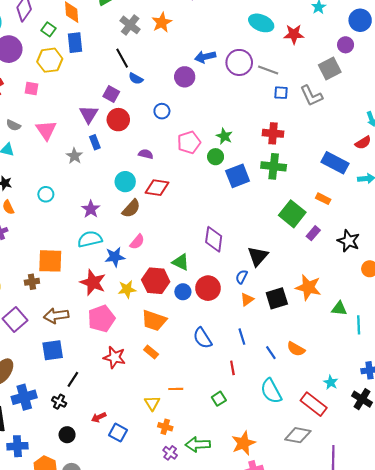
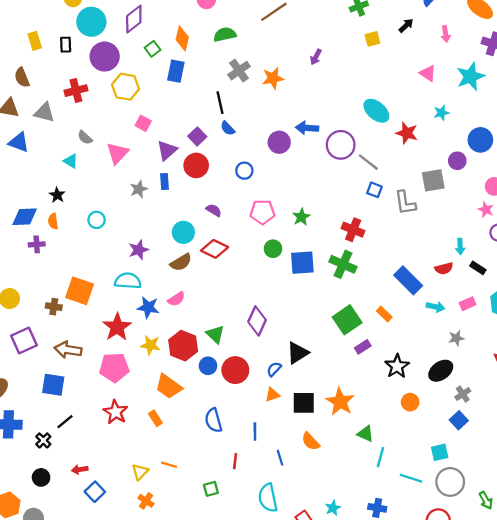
yellow hexagon: (50, 60) -> (126, 87), moved
pink square: (31, 88) -> (143, 123), moved
green circle: (216, 157) -> (273, 249), moved
orange semicircle: (296, 349) -> (311, 441), moved

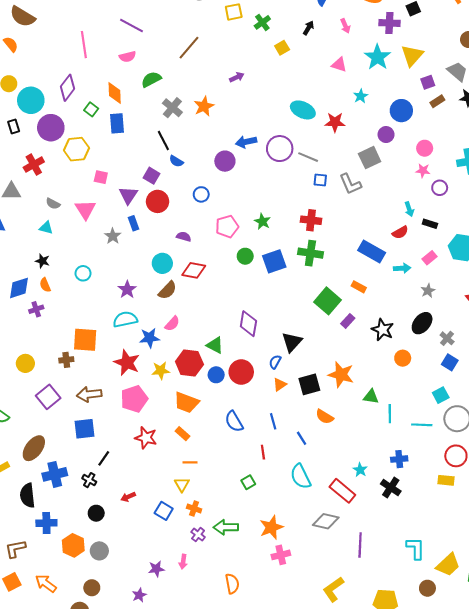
purple arrow: (316, 57) -> (237, 77), turned -128
orange line: (169, 465) -> (190, 462), moved
blue square: (95, 492) -> (164, 511), moved

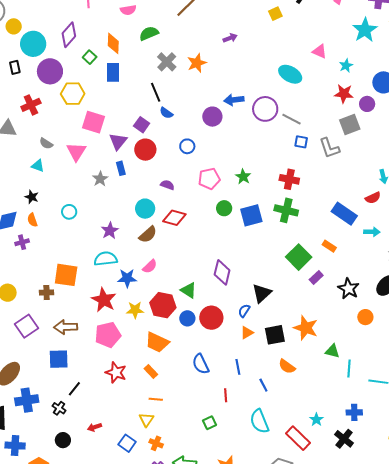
pink triangle: (339, 65) -> (320, 51), moved
red star: (335, 122) -> (344, 94), moved
pink square: (101, 177) -> (94, 122), size x1.6

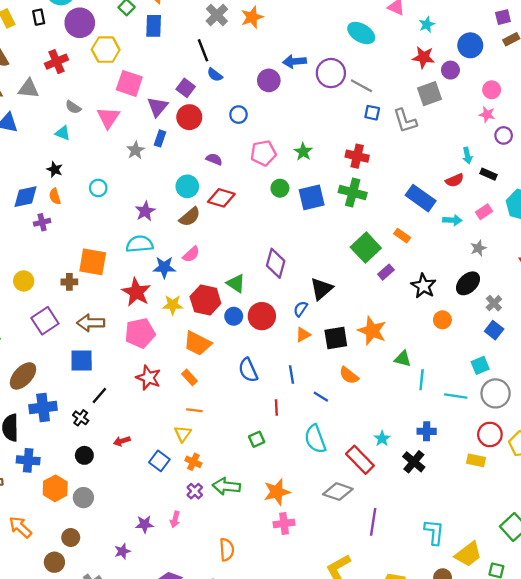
blue rectangle: (121, 168) -> (160, 138), turned 32
blue line: (263, 385) -> (321, 397), turned -32

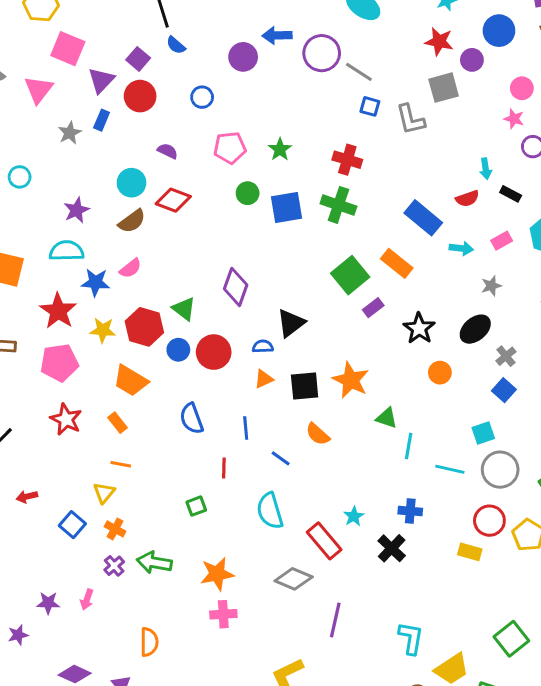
orange rectangle: (402, 236) -> (397, 263), size x1.5
blue semicircle: (300, 309) -> (263, 346), turned 49

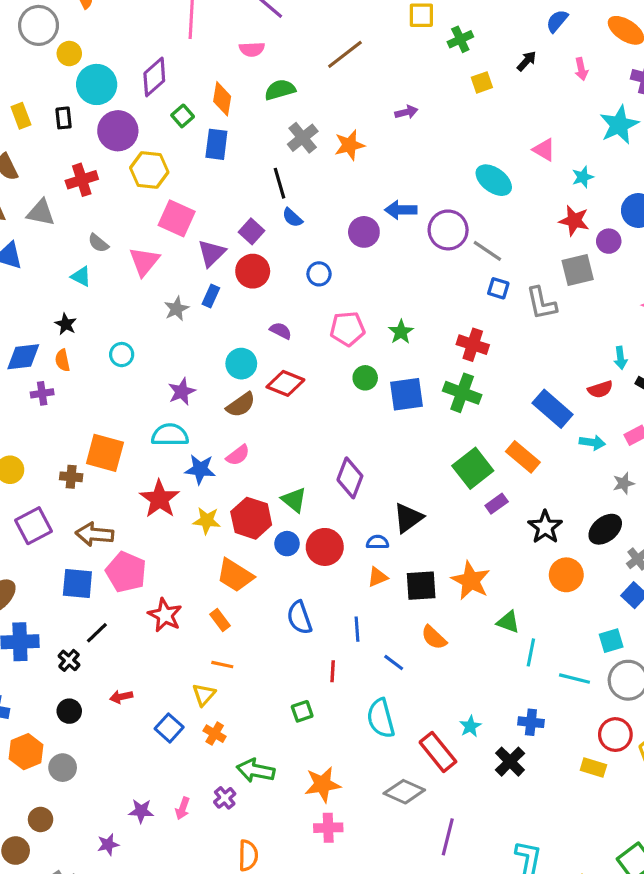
pink pentagon: (59, 363) -> (126, 572), moved, turned 30
orange circle: (440, 373) -> (566, 575), size x1.4
purple cross: (114, 566) -> (225, 798), moved

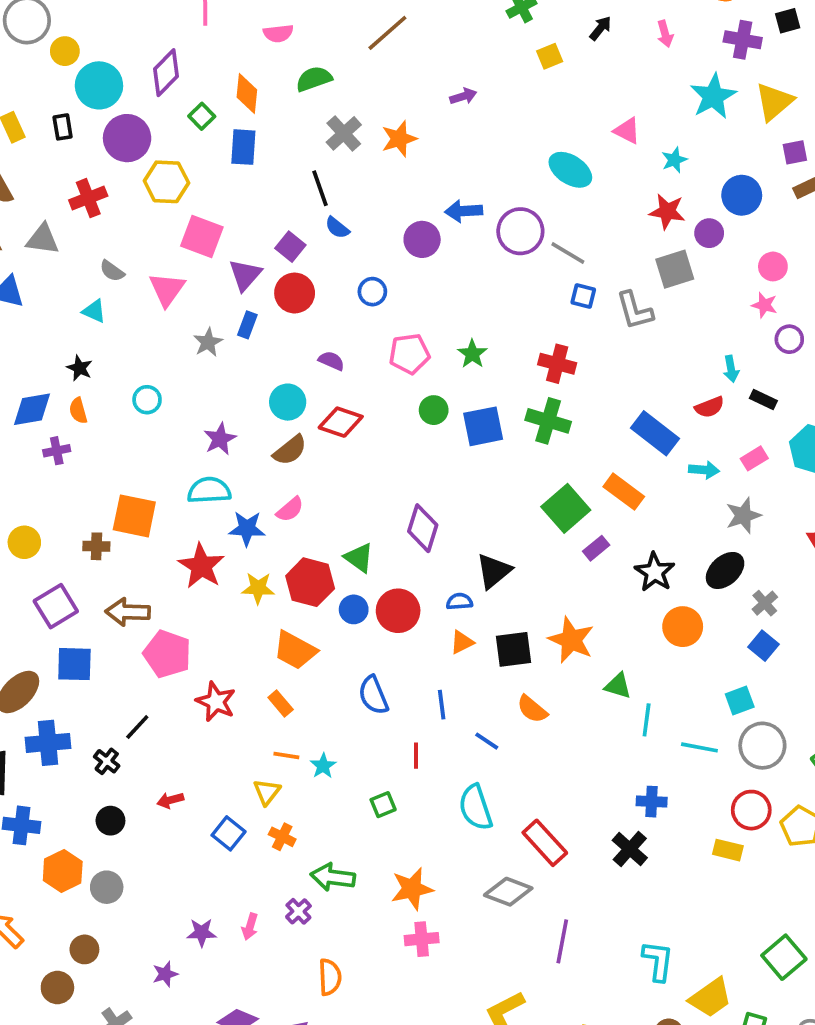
gray star: (624, 483) -> (743, 515), size x1.4
blue square: (77, 584) -> (74, 664), moved
cyan star: (470, 726) -> (323, 766), moved

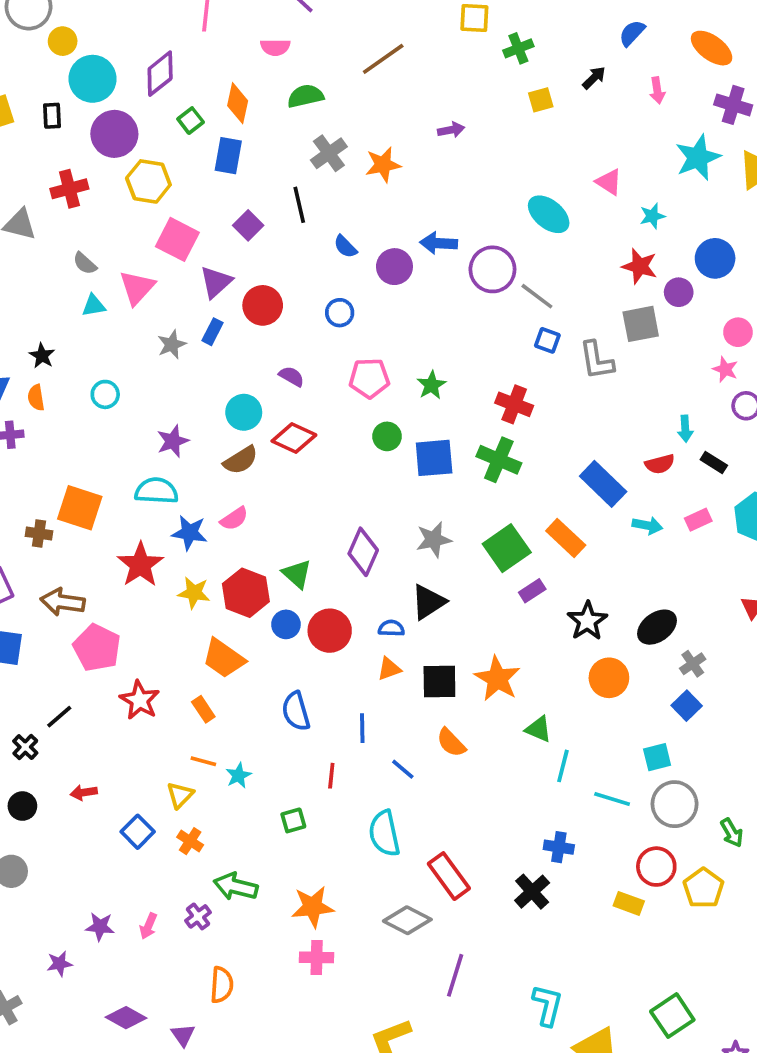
blue semicircle: (337, 228) -> (345, 247), moved
purple square: (290, 247) -> (248, 225), moved
cyan triangle: (94, 311) -> (94, 305), moved, turned -40
gray star: (743, 515) -> (434, 540), moved

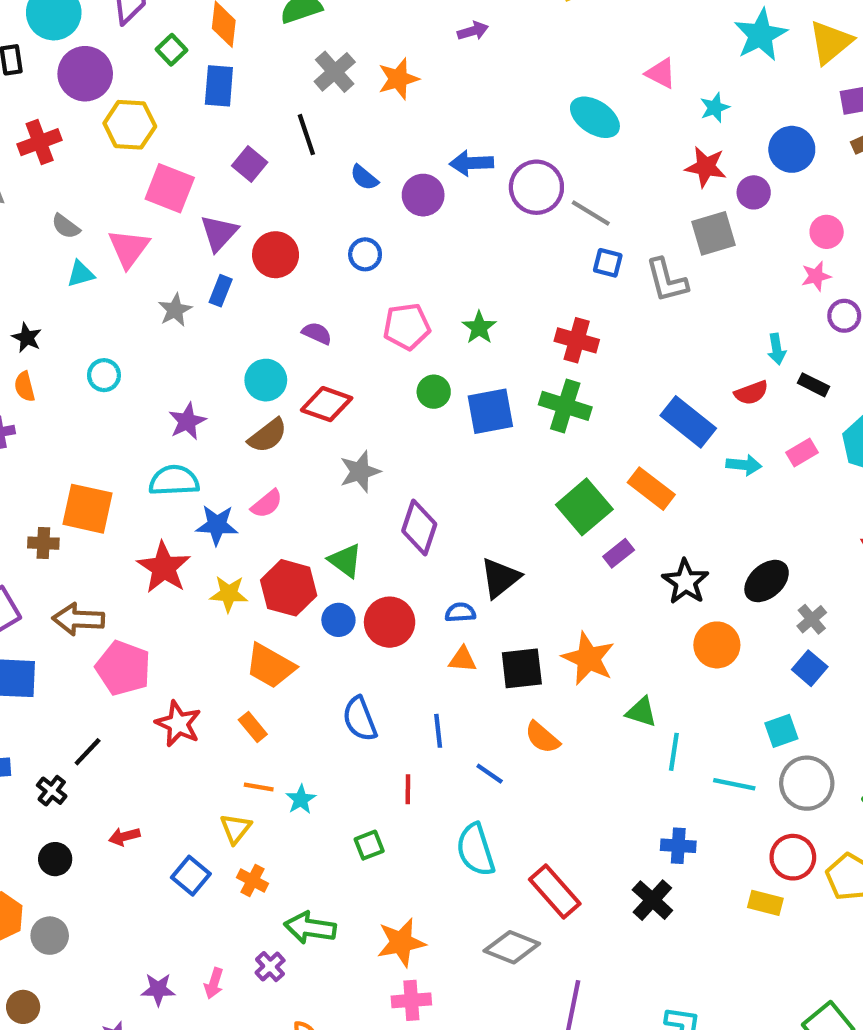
pink star: (725, 369) -> (816, 276), turned -30
gray star: (434, 540) -> (360, 472), moved
orange triangle: (389, 669) -> (463, 659), turned 30

